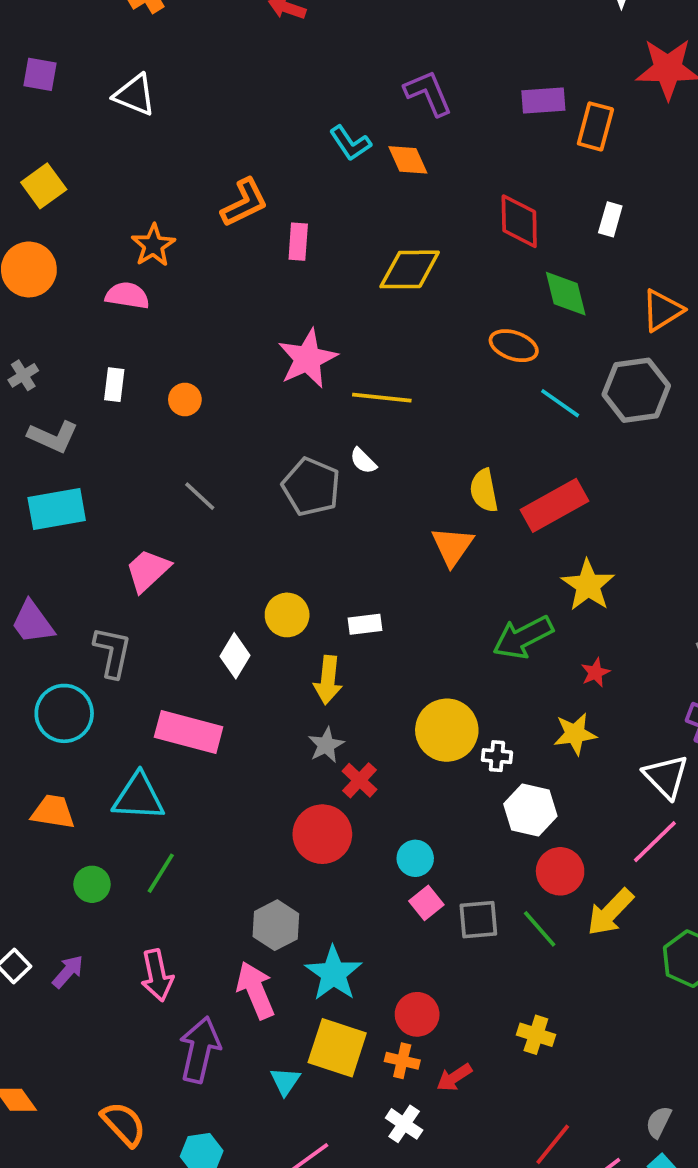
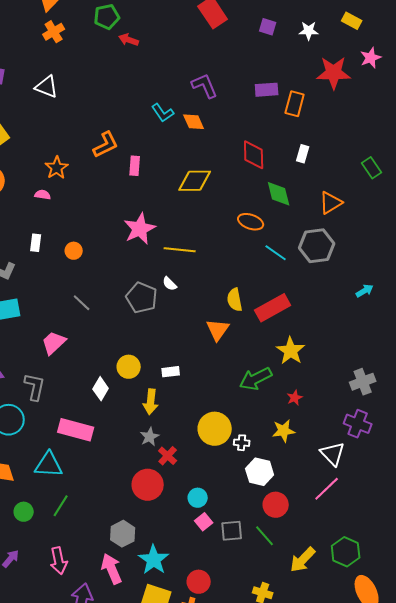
pink semicircle: (127, 295) -> (43, 195), size x0.7
yellow arrow: (610, 912) -> (303, 560), moved

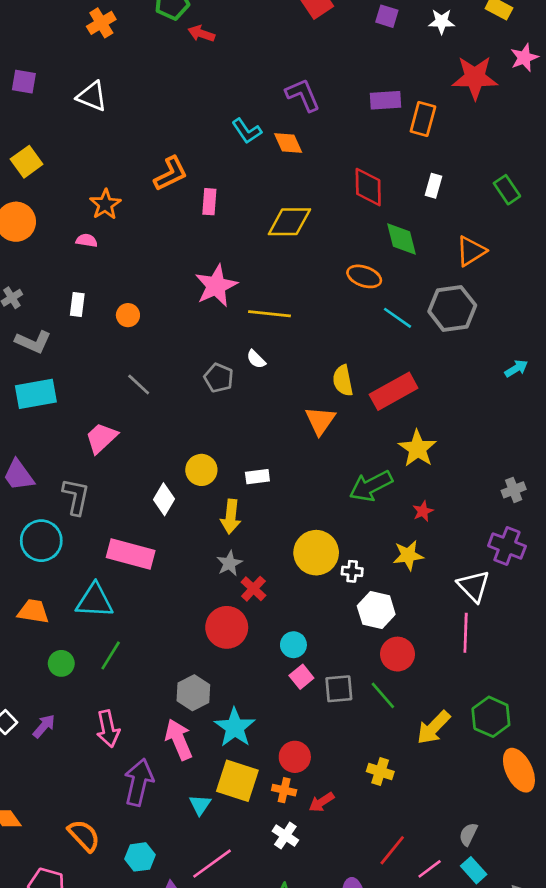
green rectangle: (372, 168) -> (507, 190), moved
gray pentagon: (142, 298) -> (219, 378), size x0.7
gray cross: (363, 382) -> (514, 490), size x0.7
pink line: (327, 489) -> (466, 633), turned -44

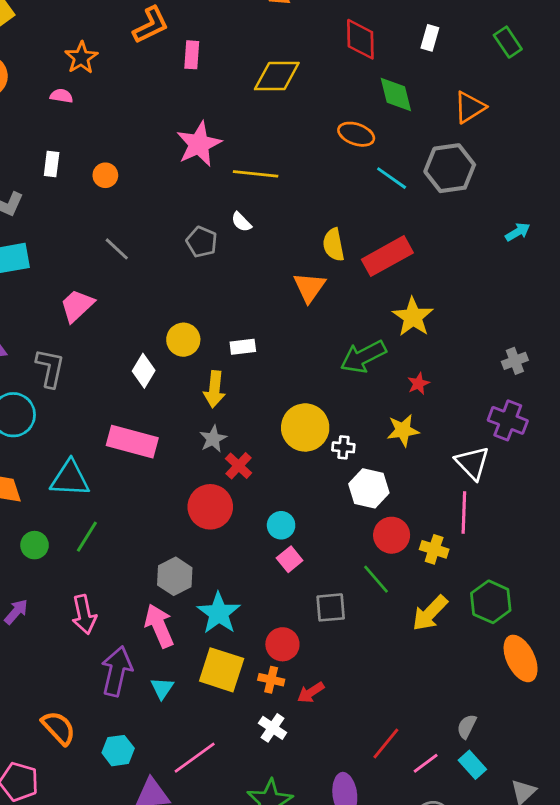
pink rectangle: (131, 554) -> (132, 442), moved
gray square: (339, 689) -> (331, 607), moved
yellow cross: (380, 771) -> (434, 549), moved
cyan triangle: (200, 805) -> (162, 688), moved

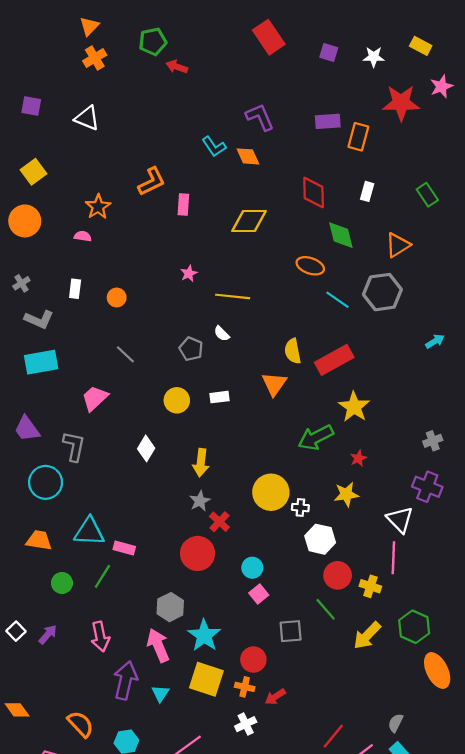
pink star: (199, 144) -> (189, 273), size x0.5
yellow circle: (183, 340) -> (177, 400), moved
white rectangle: (243, 347) -> (219, 397), moved
pink rectangle: (132, 442) -> (124, 548), moved, size x0.6
white cross: (273, 728) -> (246, 724), turned 30

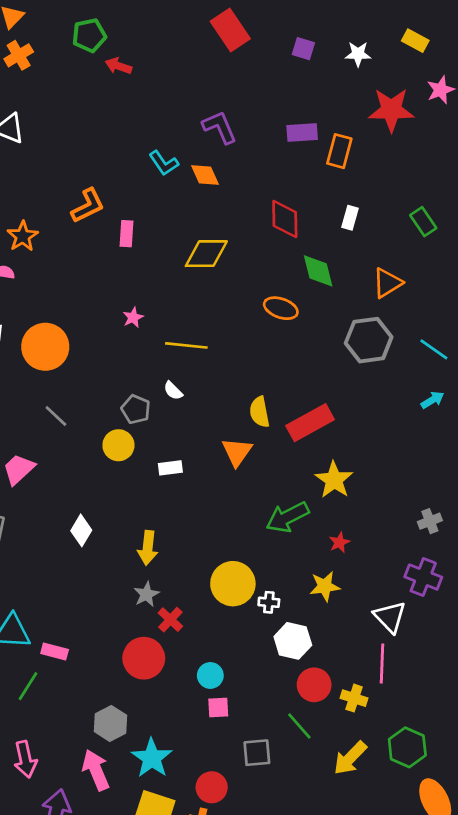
orange circle: (117, 298) -> (45, 347), size x2.0
cyan line: (338, 300) -> (434, 349), moved
yellow circle: (177, 400) -> (118, 445), moved
pink square: (259, 594) -> (218, 707), turned 36

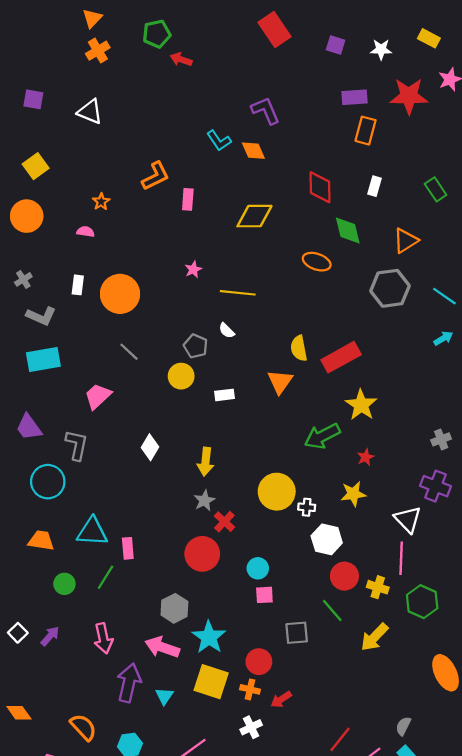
purple rectangle: (302, 132) -> (354, 97), moved
orange star: (23, 236) -> (101, 202), size x0.7
pink rectangle: (55, 652) -> (128, 548), turned 70
green hexagon: (407, 747) -> (422, 602), moved
pink arrow: (96, 770) -> (162, 647), turned -48

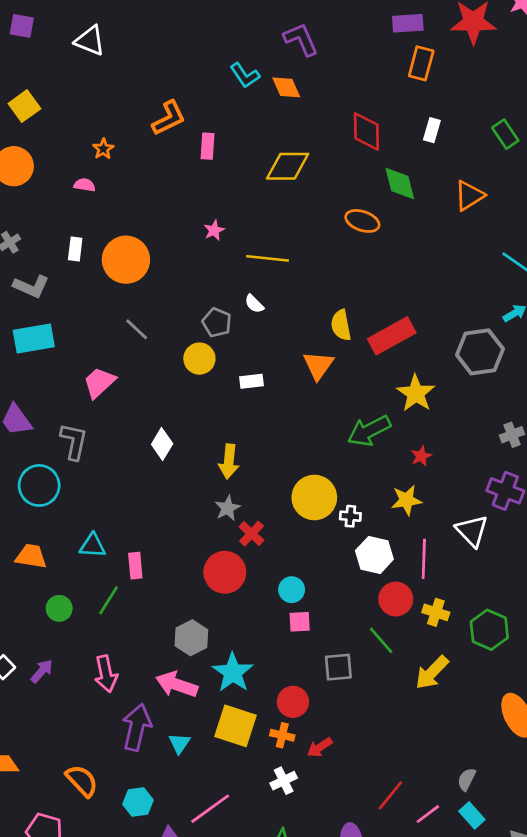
gray hexagon: (390, 288) -> (480, 352), moved
cyan triangle: (92, 532) -> (93, 546), size x0.7
pink line: (401, 558) -> (424, 559), moved

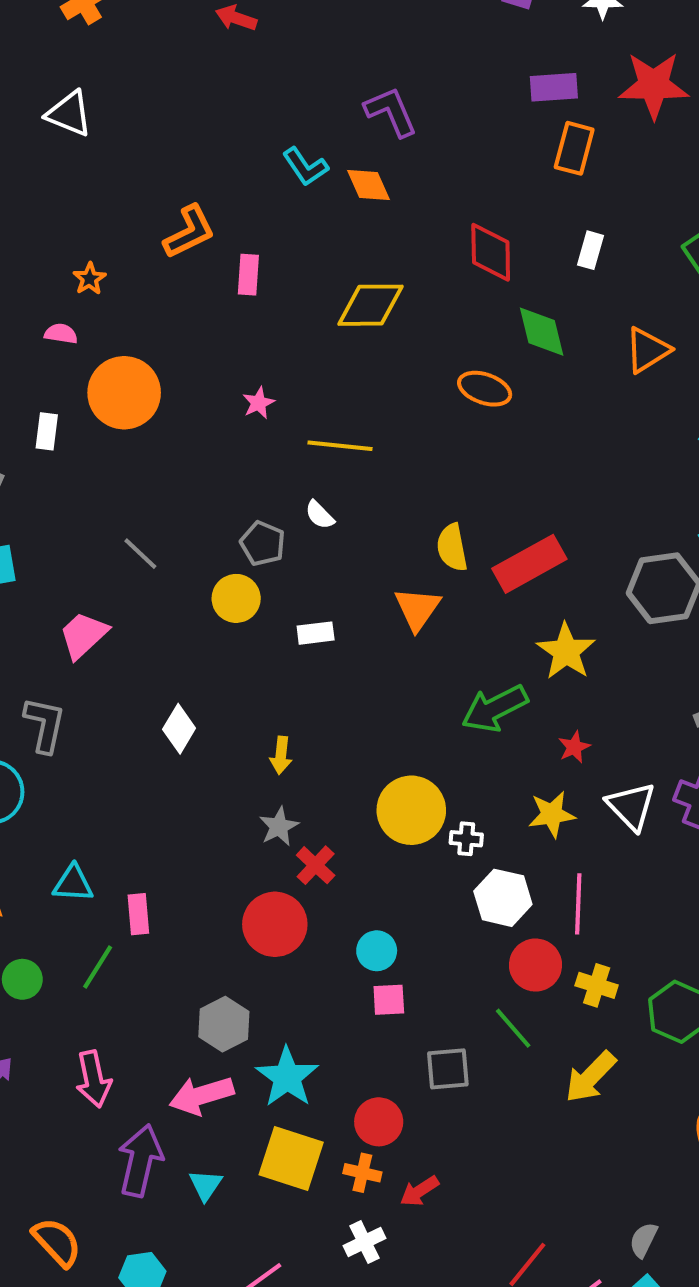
orange circle: (126, 260) -> (124, 393), moved
yellow arrow: (229, 461) -> (281, 755), size x0.7
white triangle: (472, 531) -> (631, 806), moved
pink arrow: (177, 684) -> (202, 1095), turned -36

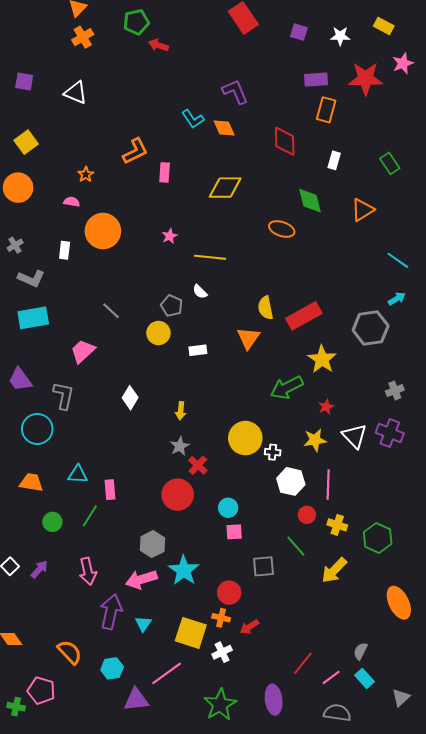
red diamond: (491, 252) -> (285, 141), moved
red circle: (536, 965) -> (307, 515), size x0.7
yellow square: (291, 1158) -> (191, 633), moved

